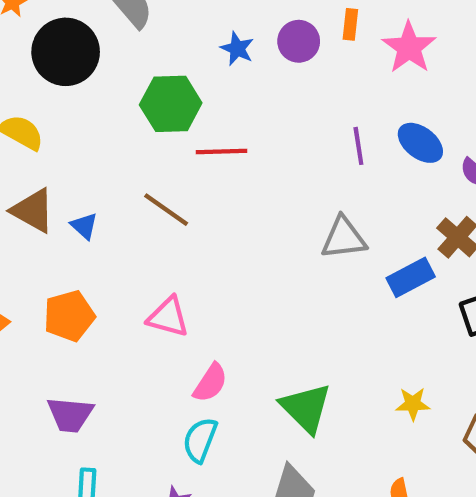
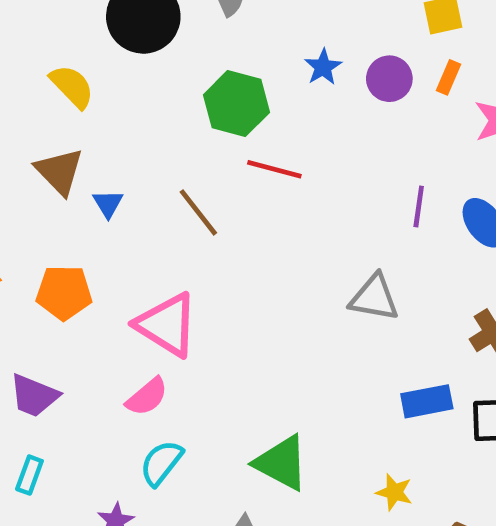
blue rectangle: (411, 277) -> (427, 401), moved
pink triangle: (168, 317) -> (167, 325), size x1.4
pink semicircle: (210, 383) -> (147, 397), moved
green triangle: (306, 408) -> (282, 463), turned -34

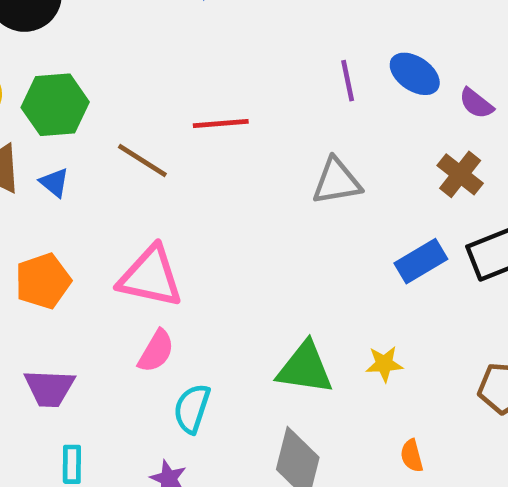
green hexagon: (236, 104) -> (55, 105), moved
red line: (274, 169) -> (221, 123), moved
yellow star: (394, 492) -> (384, 364), moved

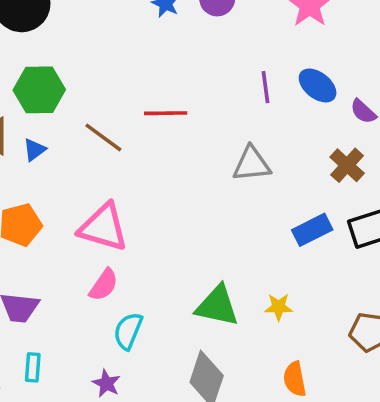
blue triangle: (54, 183) -> (34, 150), turned 40
orange semicircle: (412, 456) -> (295, 379), size x1.4

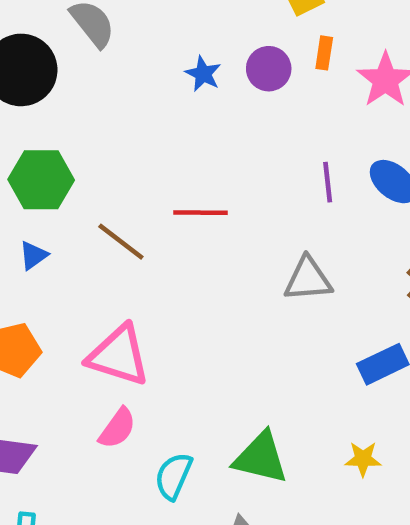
yellow star: (279, 307) -> (363, 459), moved
cyan semicircle: (128, 331) -> (173, 476), moved

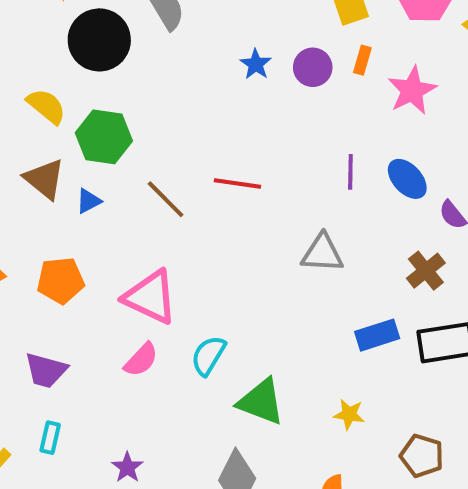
cyan semicircle: (173, 476) -> (208, 355), moved

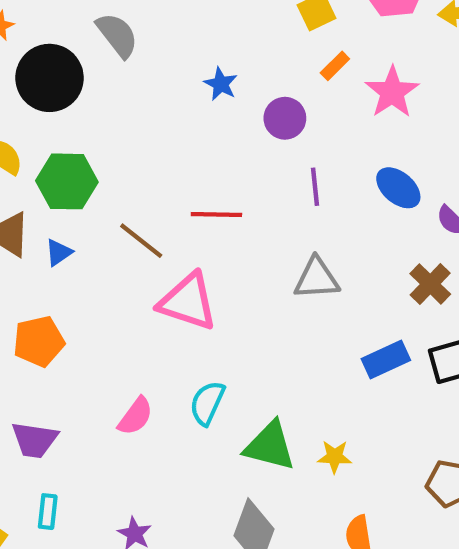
orange rectangle: (362, 60) -> (335, 66), turned 36
purple circle: (313, 67) -> (285, 118), moved
purple line: (350, 172) -> (315, 187), moved
pink triangle: (150, 297) -> (188, 302), moved
yellow star: (349, 414) -> (335, 457), moved

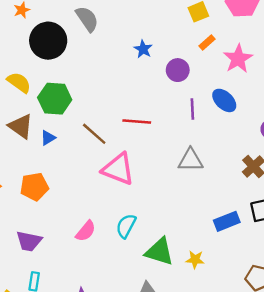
blue ellipse: (398, 188) -> (224, 100), moved
blue rectangle: (386, 359) -> (227, 221), moved

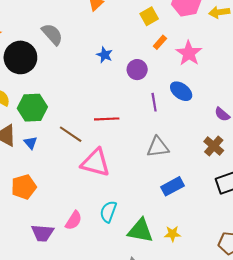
blue triangle: (48, 138) -> (31, 143), turned -32
blue rectangle: (227, 221) -> (173, 186), moved
purple trapezoid: (29, 241) -> (43, 233), moved

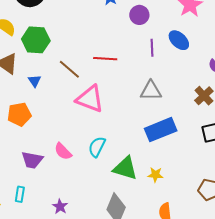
blue triangle: (31, 143) -> (35, 81), moved
blue rectangle: (173, 186) -> (161, 130), size x1.4
pink semicircle: (74, 220) -> (63, 151), turned 96

